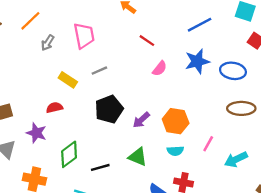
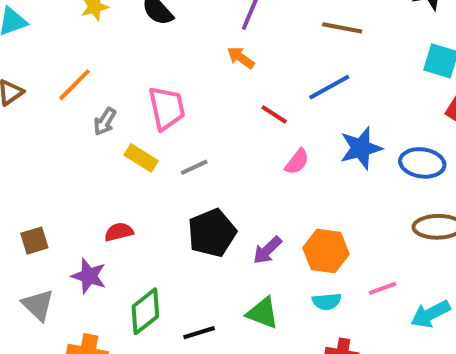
blue line: (200, 25) -> (329, 87), moved
yellow rectangle: (68, 80) -> (141, 158), moved
pink line: (208, 144) -> (383, 288), turned 42

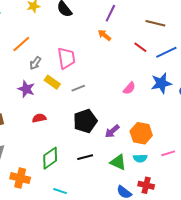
blue line: (329, 87) -> (166, 52), moved
red line: (274, 114) -> (140, 47), moved
purple star: (89, 276) -> (26, 89), moved
green triangle: (263, 313) -> (118, 162), moved
black line: (199, 333) -> (85, 157), moved

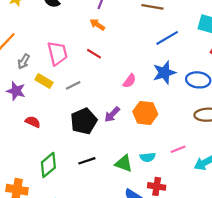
red line: (140, 47) -> (94, 54), moved
red semicircle: (39, 118) -> (33, 122), turned 40
purple arrow: (112, 131) -> (112, 114), moved
orange hexagon: (141, 133) -> (145, 113), moved

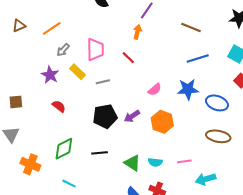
orange arrow: (97, 25) -> (137, 32), turned 56

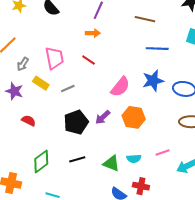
orange arrow: (137, 32) -> (93, 33), turned 88
blue line: (198, 59) -> (157, 49), turned 30
pink semicircle: (155, 90) -> (120, 87), size x1.5

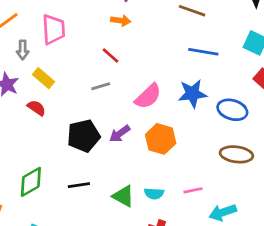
pink trapezoid: (54, 58) -> (54, 29), moved
gray arrow: (23, 64) -> (23, 50), turned -40
gray line: (68, 88) -> (101, 86), moved
red semicircle: (29, 121) -> (36, 108), moved

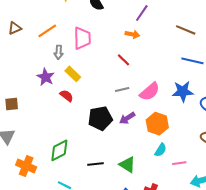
gray line: (101, 86) -> (122, 90), moved
black line: (79, 185) -> (96, 164), moved
cyan semicircle: (154, 194) -> (161, 150), moved, turned -64

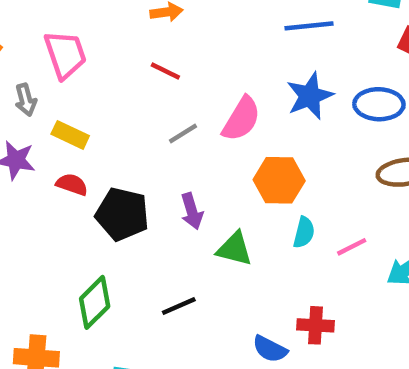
black pentagon: (100, 118) -> (122, 214), moved, turned -30
purple arrow: (127, 118) -> (192, 211), moved, turned -56
green triangle: (127, 165) -> (234, 249), moved

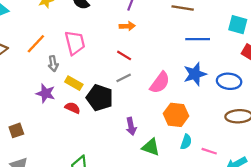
gray line: (183, 134) -> (124, 78), moved
black pentagon: (122, 214) -> (100, 98), moved
pink line: (352, 247) -> (209, 151), turned 40

